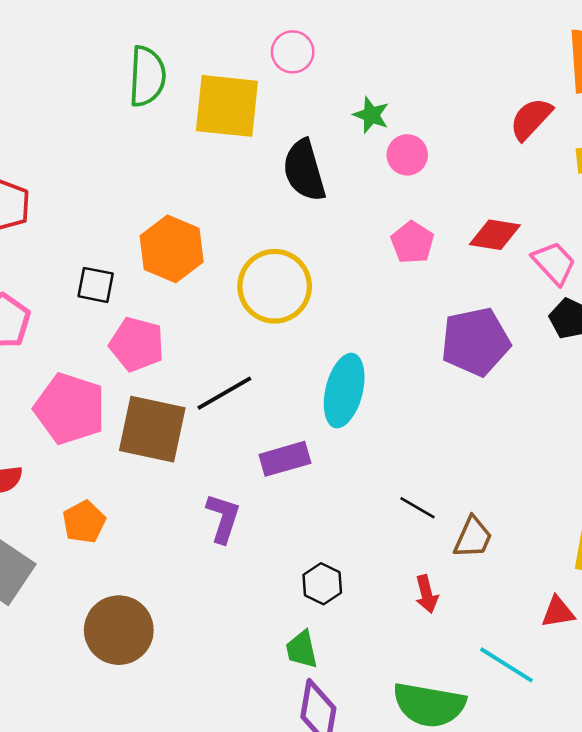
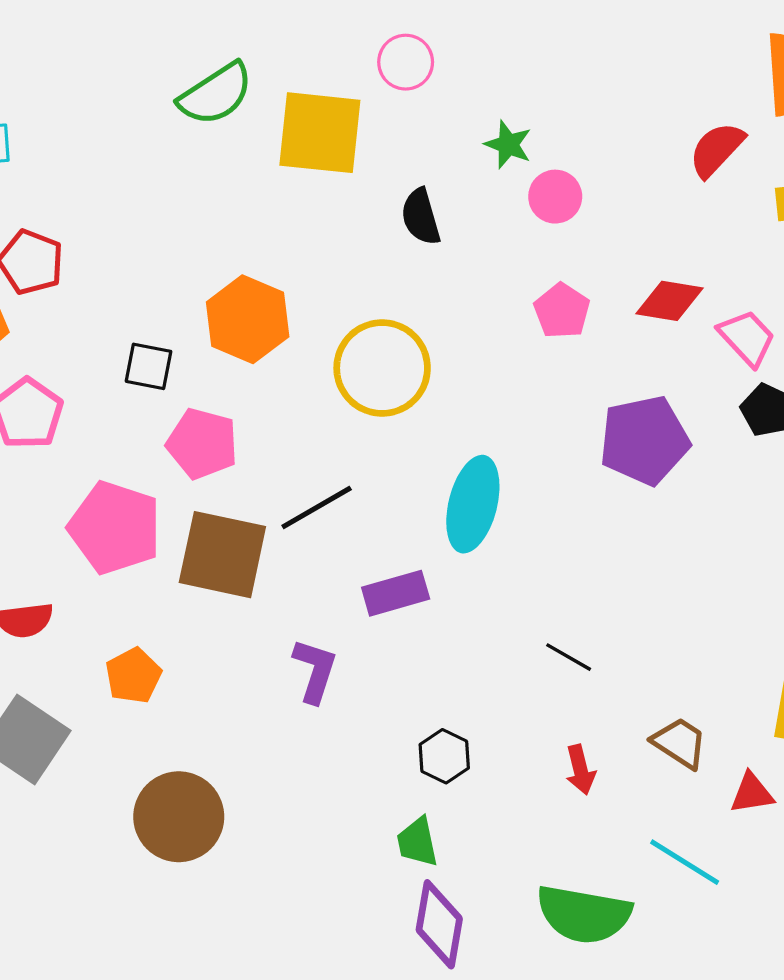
green semicircle: (147, 76) -> (216, 94), turned 54
black semicircle: (304, 170) -> (421, 217), size x0.7
brown trapezoid: (473, 537) -> (680, 743), moved, turned -81

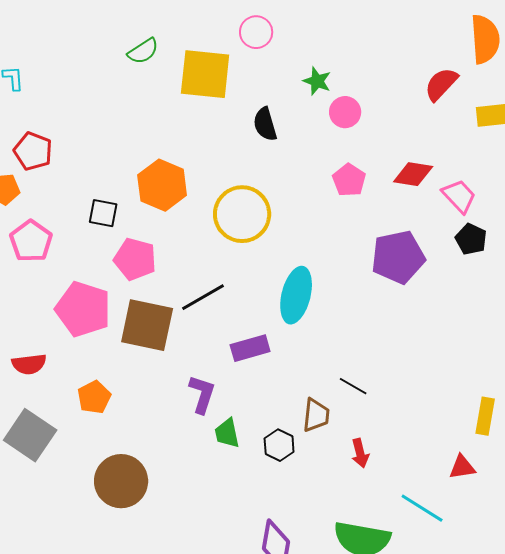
green semicircle: (216, 94) -> (143, 51), size x0.7
brown trapezoid: (680, 743) -> (316, 415), moved, turned 63
green trapezoid: (417, 842) -> (227, 433), moved

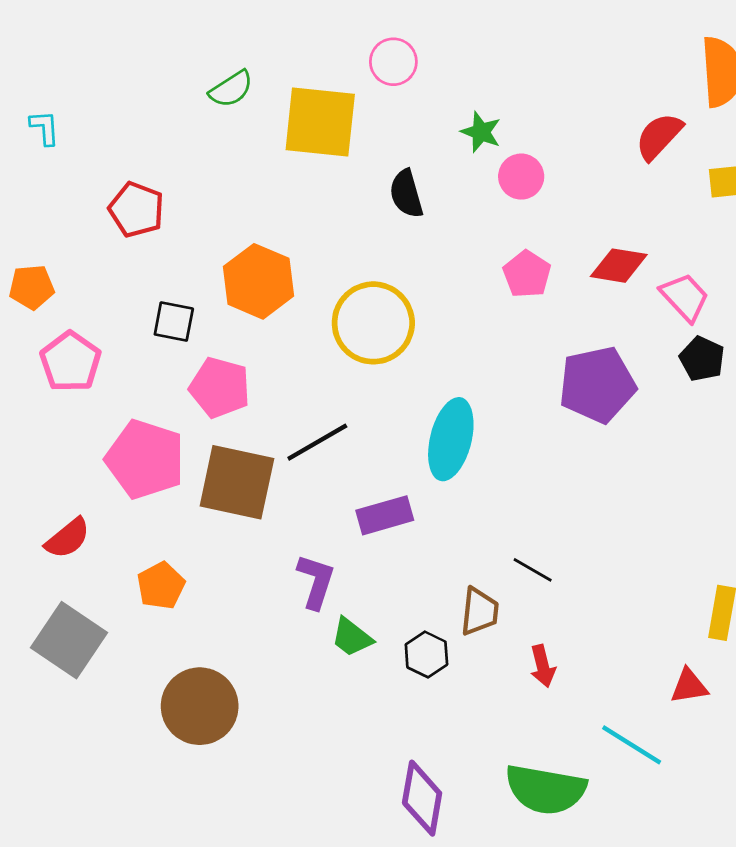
red pentagon: (33, 151) -> (136, 210), moved
red semicircle: (29, 364) -> (68, 538), turned -32
green trapezoid: (227, 433) -> (352, 637), turned -40

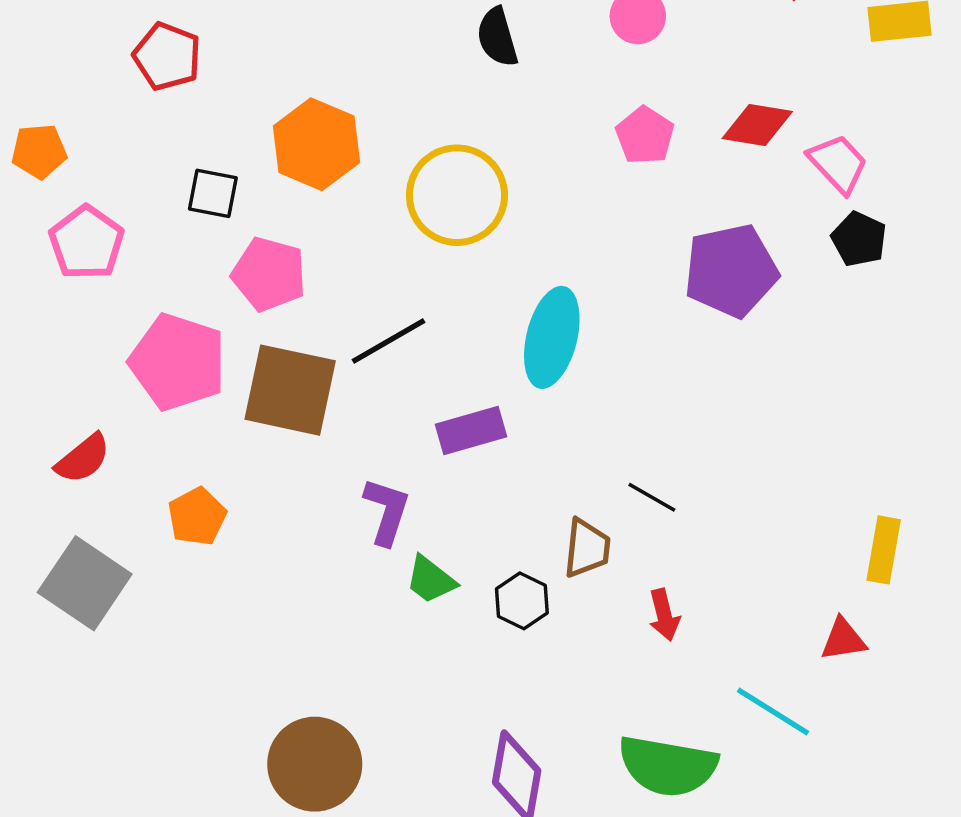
brown circle: (200, 706) -> (315, 764), moved

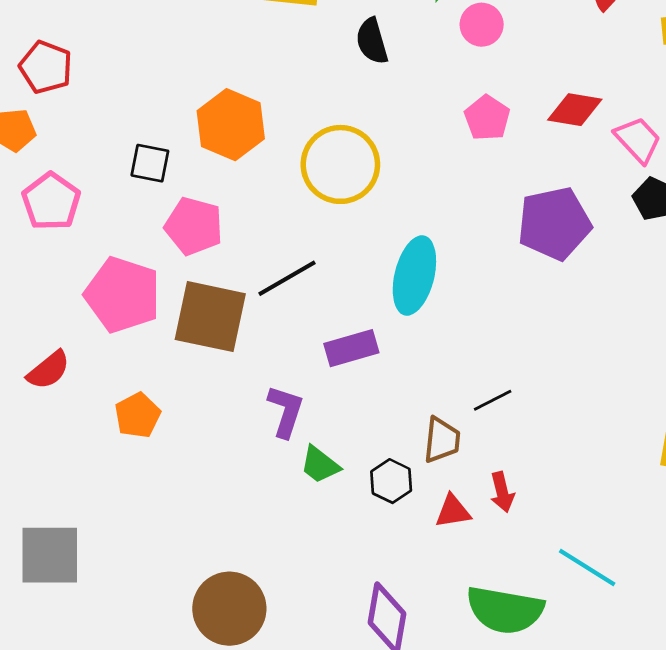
red pentagon: (167, 56) -> (46, 67), moved
black line: (652, 497) -> (493, 400), turned -57
gray square: (85, 583) -> (50, 555), moved, turned -34
red triangle: (843, 639) -> (453, 511), moved

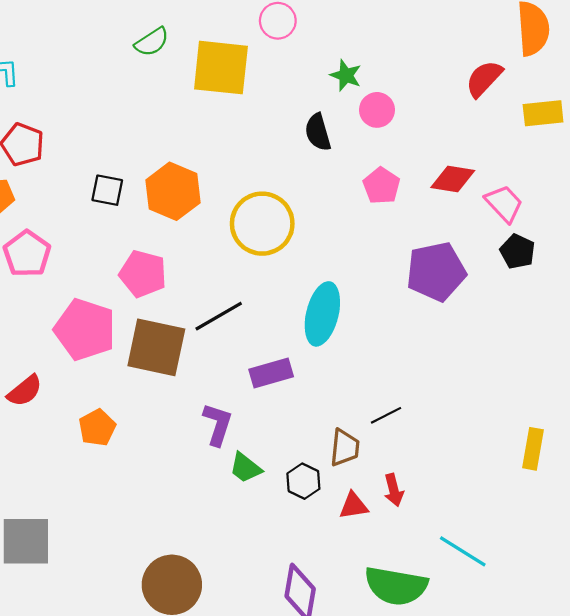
black semicircle: (372, 41) -> (318, 132), moved
black square: (150, 163) -> (107, 190), moved

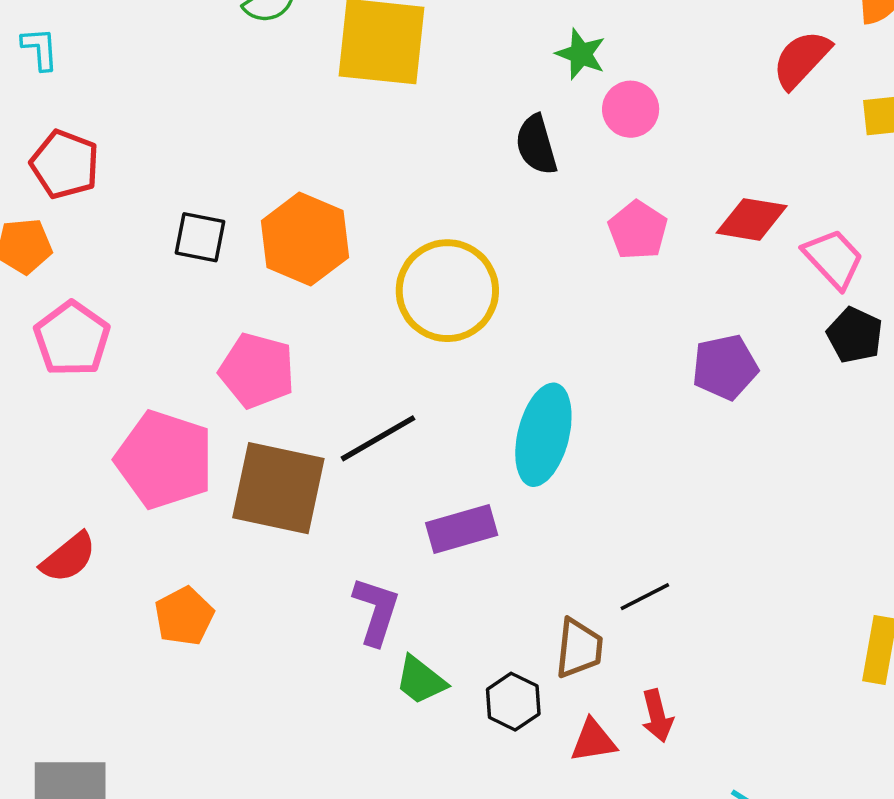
purple pentagon: (436, 272) -> (725, 367), size x0.7

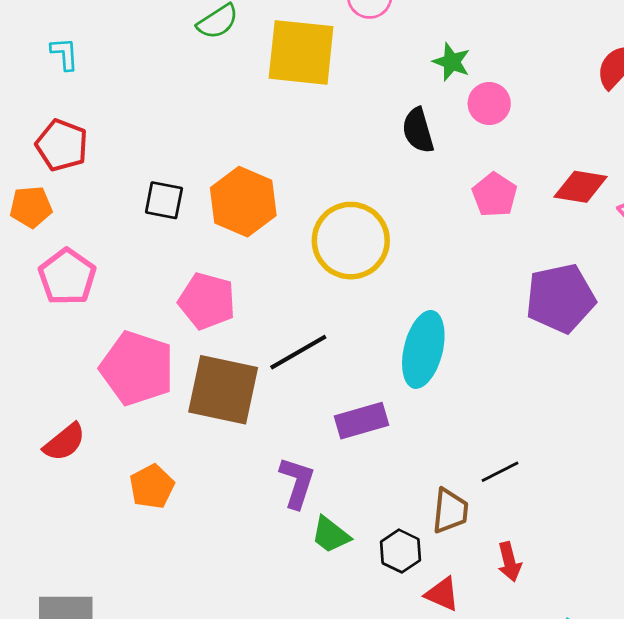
cyan L-shape: (40, 49) -> (65, 54), moved
purple pentagon: (725, 367) -> (560, 298), size x1.4
red triangle: (593, 741) -> (442, 594), moved, turned 33

